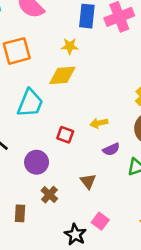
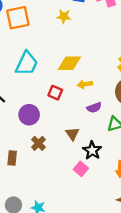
yellow diamond: (62, 75) -> (69, 63), moved
black star: (75, 235) -> (92, 150), moved

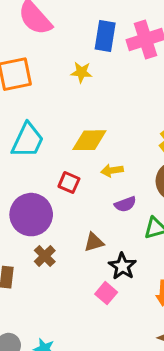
purple circle: (29, 115) -> (31, 215), size x1.4
brown triangle: (72, 134) -> (94, 242), turned 48

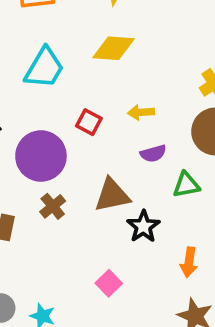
yellow diamond: (89, 140) -> (114, 48), moved
brown triangle: (94, 242) -> (112, 195), size x1.5
pink square: (106, 293) -> (109, 283), moved

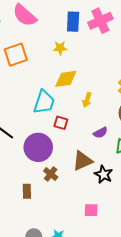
cyan trapezoid: (44, 68) -> (44, 102), moved
yellow arrow: (141, 112) -> (87, 100), moved, turned -56
pink square: (109, 283) -> (91, 210), turned -32

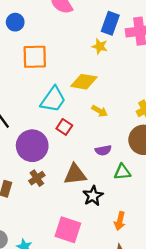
yellow star: (60, 48) -> (100, 46), moved
orange square: (16, 55) -> (35, 57), moved
yellow arrow: (87, 100) -> (100, 111), turned -96
pink square: (91, 210) -> (68, 230), size x1.6

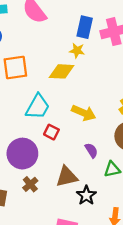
yellow diamond: (84, 82) -> (62, 71), moved
yellow arrow: (100, 111) -> (84, 113), size x1.5
purple semicircle: (103, 150) -> (91, 150), turned -105

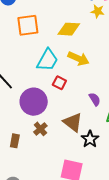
yellow star: (77, 51) -> (98, 11), moved
yellow arrow: (84, 113) -> (78, 58), moved
brown triangle: (67, 177) -> (73, 122), turned 50

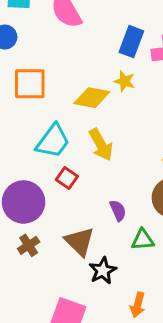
yellow star: (98, 11) -> (124, 81), moved
yellow arrow: (78, 58) -> (101, 145), turned 30

